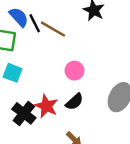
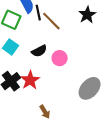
black semicircle: (74, 102) -> (39, 51), moved

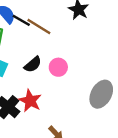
black line: (38, 13) -> (21, 20), turned -35

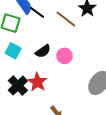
brown line: (39, 27) -> (66, 19), moved

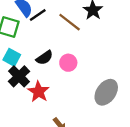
black line: (37, 12) -> (38, 15), turned -70
black cross: (18, 86) -> (19, 76), moved

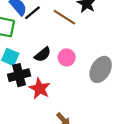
black cross: (19, 76) -> (19, 75), turned 35
gray ellipse: (106, 92) -> (101, 69), moved

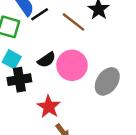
pink circle: (67, 57) -> (72, 65), size x1.6
red star: (40, 89) -> (49, 107), moved

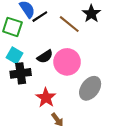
gray ellipse: (107, 81) -> (90, 88), moved

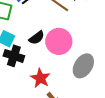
black cross: (21, 73) -> (14, 56), turned 30

